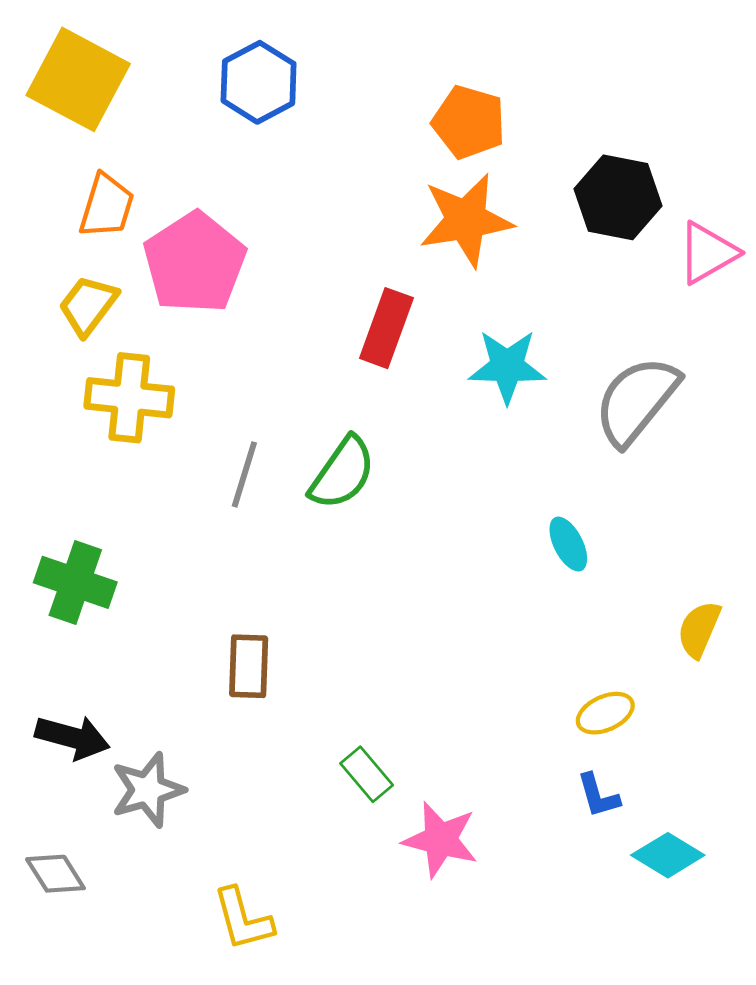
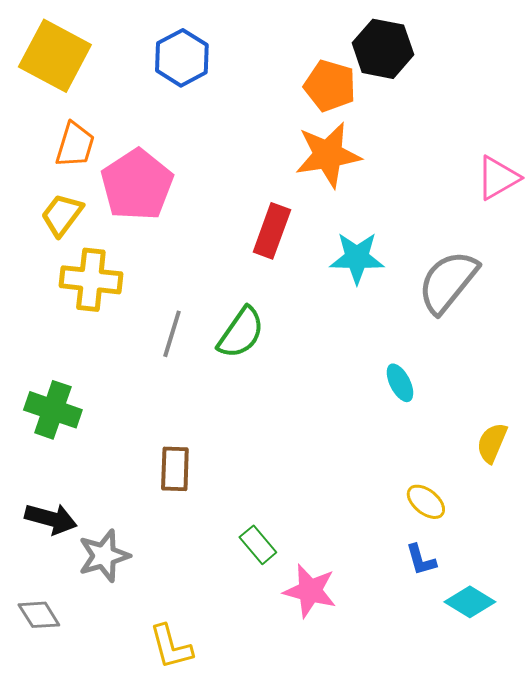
black hexagon: (618, 197) -> (383, 49), moved
yellow ellipse: (605, 713) -> (426, 502), turned 63

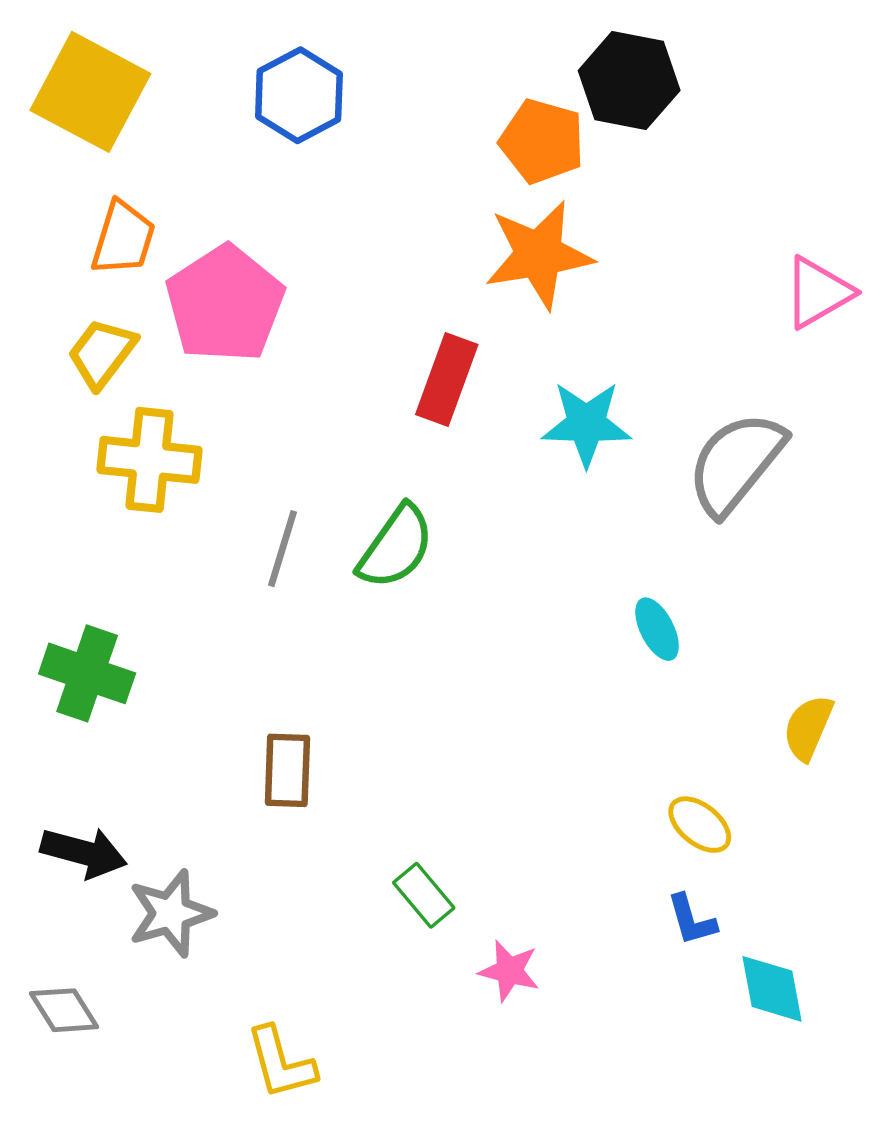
pink star: (310, 591) -> (509, 971), size x0.7
cyan diamond: (470, 602) -> (772, 989), turned 48

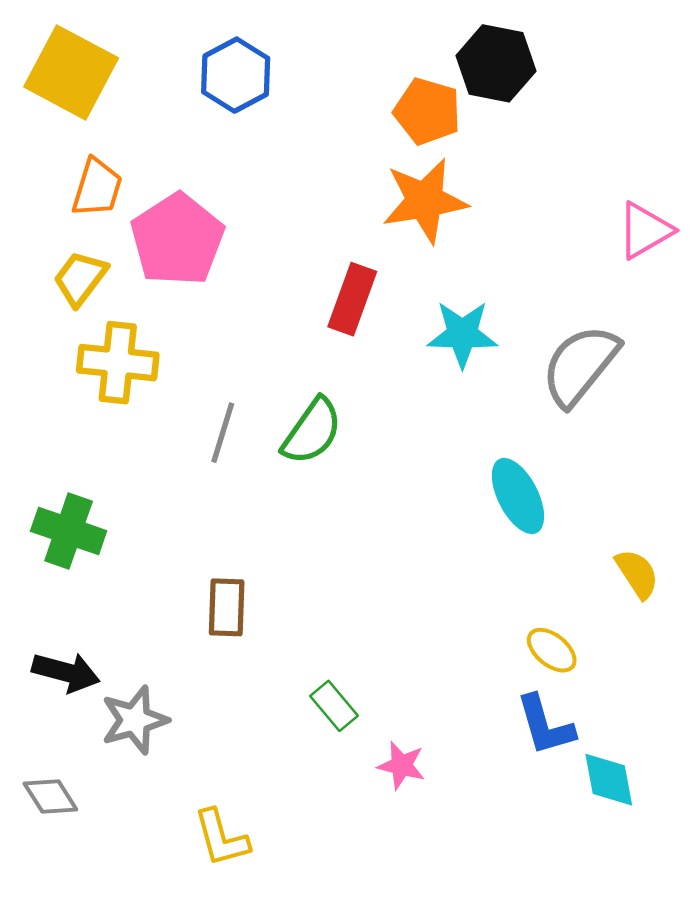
cyan ellipse: (657, 629) -> (518, 496), size x1.5
yellow semicircle: (808, 728) -> (637, 574), turned 124
blue L-shape: (692, 920) -> (545, 725), size x1.5

